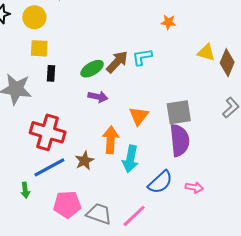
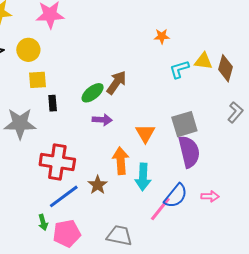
cyan L-shape: (142, 57) -> (179, 69), moved
pink pentagon: (67, 204) -> (67, 233), moved
pink line: (134, 216) -> (160, 209), moved

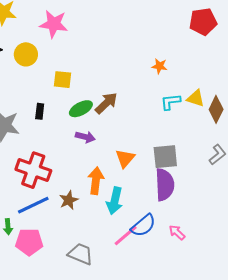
yellow square: (37, 80) -> (63, 80), moved
pink arrow: (210, 196) -> (177, 232), turned -150

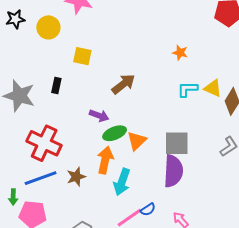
green ellipse: (81, 109) -> (115, 133), moved
blue semicircle: (143, 225) -> (148, 209), size x0.6

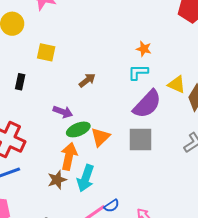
brown arrow: (123, 84) -> (87, 80), size x0.7
cyan L-shape: (187, 89) -> (138, 72), moved
purple semicircle: (173, 171) -> (147, 104), moved, turned 40
brown star: (76, 177) -> (57, 180), moved

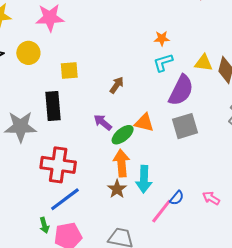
black rectangle: (20, 82) -> (53, 106), size x1.8
purple arrow: (63, 112) -> (103, 122), turned -144
orange triangle: (100, 137) -> (144, 123), moved, turned -45

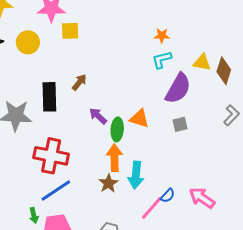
yellow square: (69, 70) -> (70, 31), moved
brown arrow: (117, 85) -> (79, 82), moved
gray square: (185, 126) -> (180, 124), size x0.6
green ellipse: (123, 135) -> (117, 129), turned -50
pink arrow: (211, 198) -> (202, 198), size x1.5

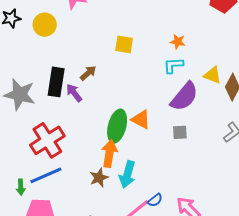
yellow square: (70, 31) -> (124, 44), moved
purple arrow: (98, 116) -> (74, 93), moved
green ellipse: (117, 129) -> (117, 126), size x1.4
red cross: (51, 156) -> (47, 140), turned 36
green arrow: (34, 215) -> (21, 187), moved

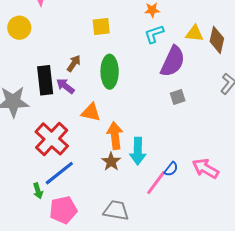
orange triangle: (141, 119) -> (91, 112), moved
green ellipse: (117, 126) -> (110, 72), moved

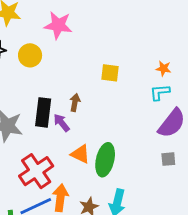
brown arrow: (74, 63) -> (75, 103), turned -36
green ellipse: (110, 72) -> (105, 160), moved
orange arrow: (115, 136) -> (60, 198), moved

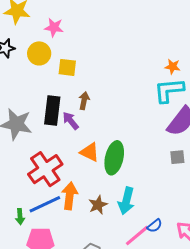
pink star: (58, 25) -> (54, 27), moved, size x0.7
yellow square: (110, 73) -> (67, 67), moved
cyan L-shape: (160, 92) -> (169, 90), size x1.5

